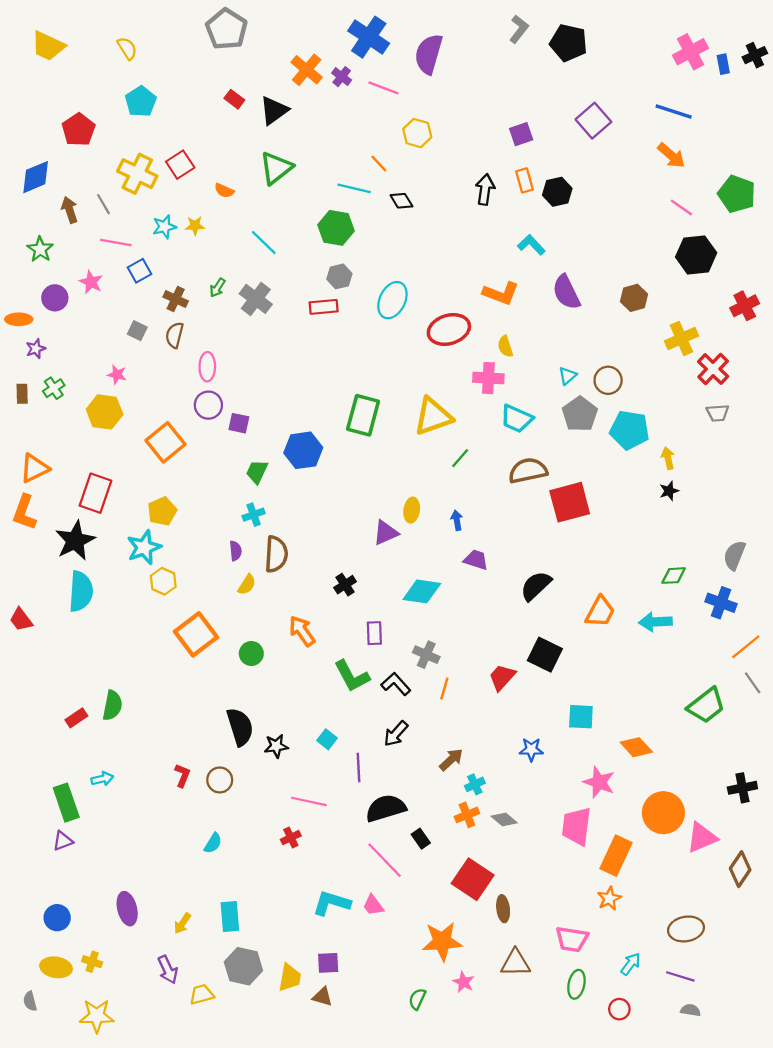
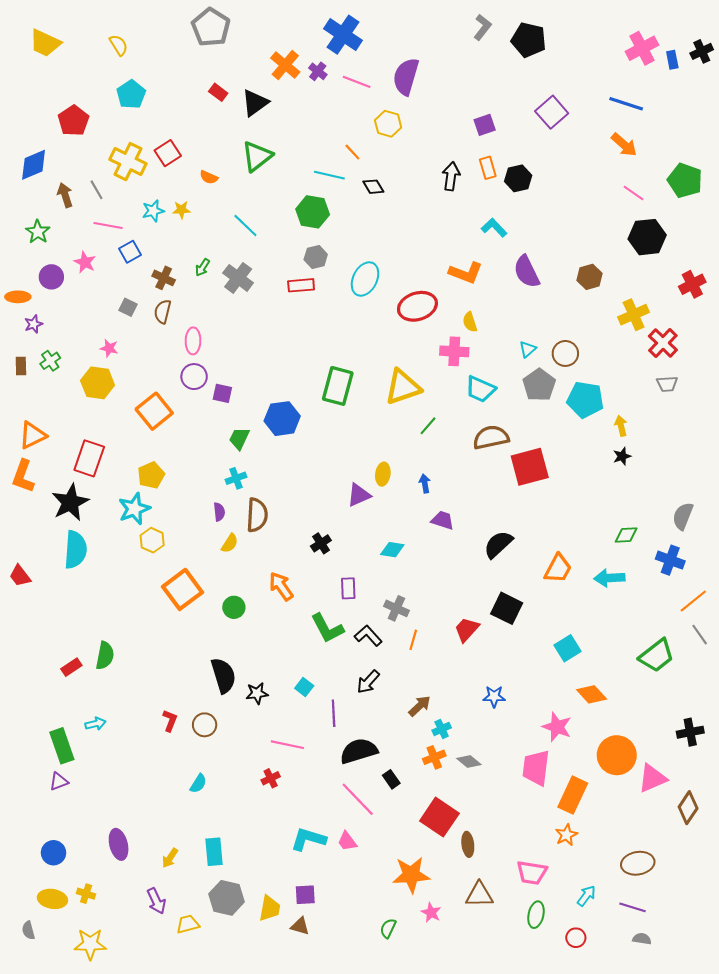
purple semicircle: (429, 54) -> (406, 77), moved
cyan diamond: (422, 591) -> (392, 550), size x0.7
cyan square: (581, 717) -> (567, 648), moved, turned -35

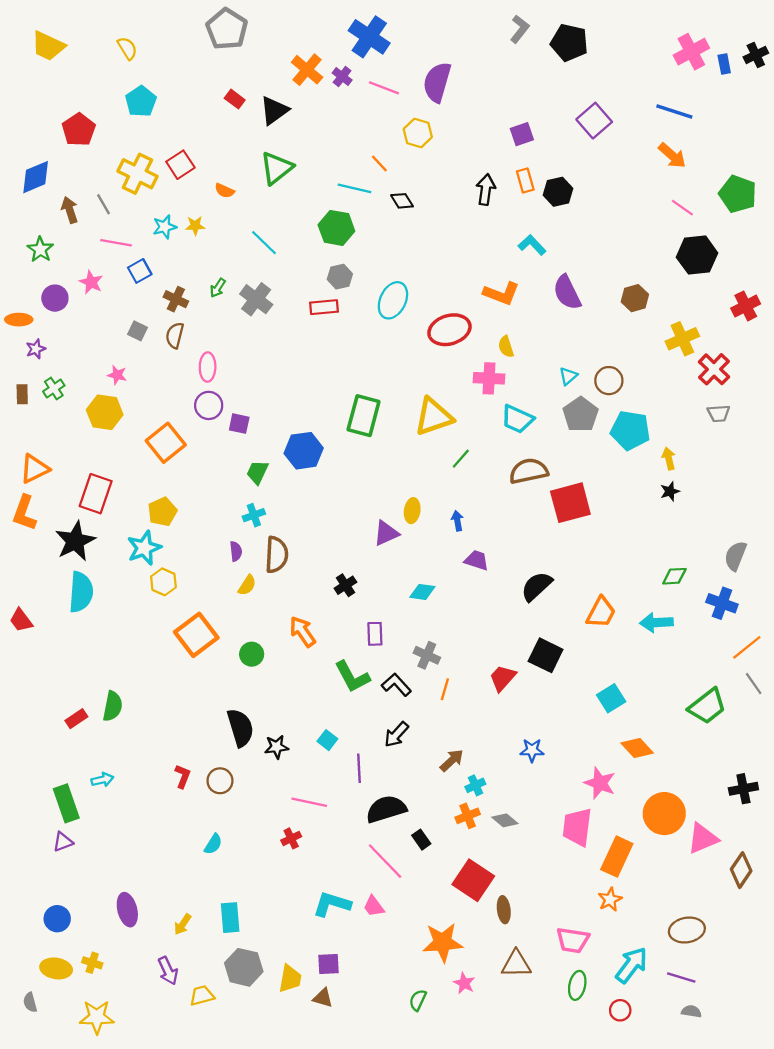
cyan arrow: (586, 896) -> (631, 965), size x1.6

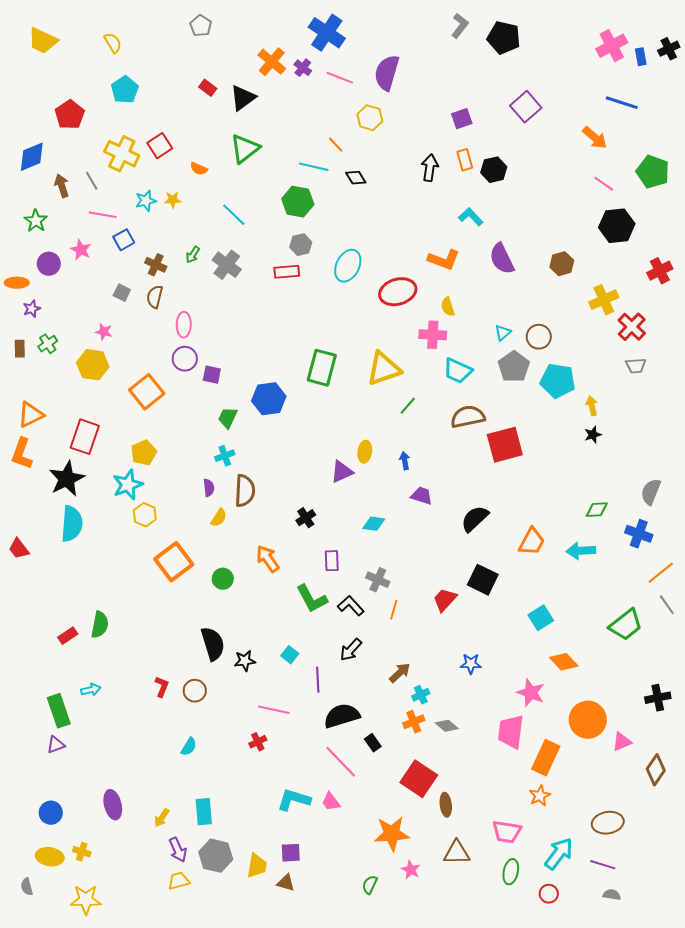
gray pentagon: (227, 29) -> (201, 26), size x0.6
blue line: (674, 112) -> (622, 103), moved
pink triangle: (703, 838) -> (622, 742), size x0.7
purple arrow: (168, 971) -> (178, 850), moved

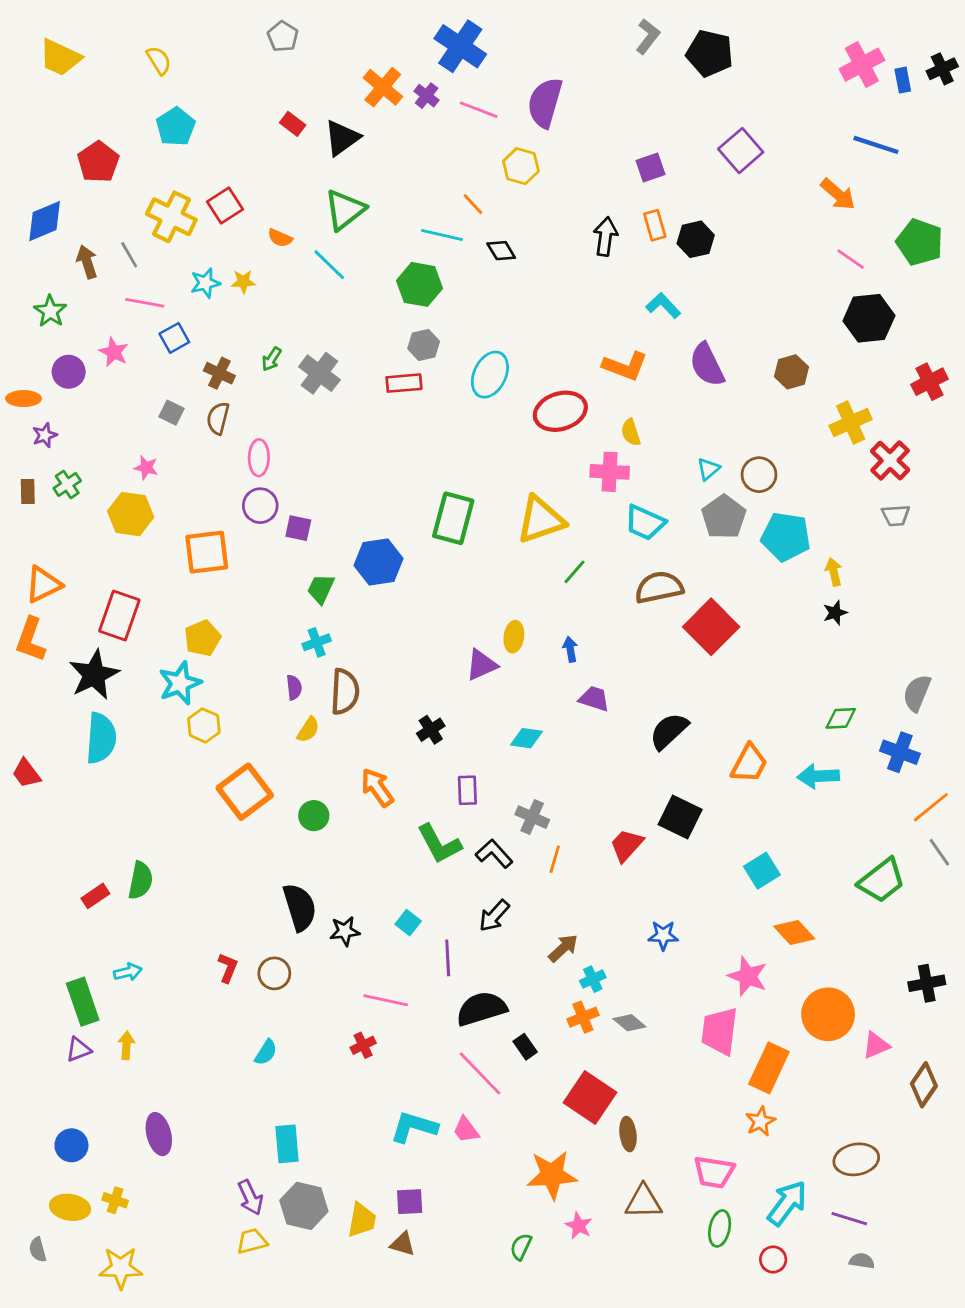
cyan line: (234, 215) -> (329, 265), moved
orange square: (147, 392) -> (207, 552), turned 32
red square: (505, 445) -> (711, 627), turned -30
yellow arrow: (162, 818) -> (126, 1045), moved, turned 150

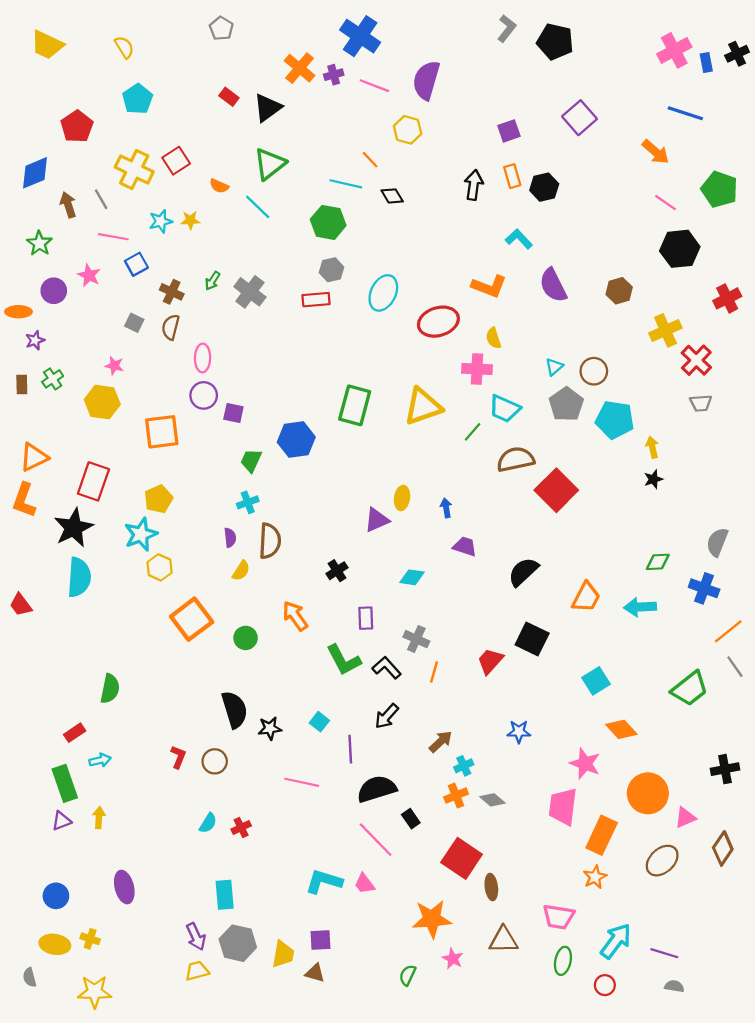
purple cross: (427, 96) -> (334, 75), turned 36
green line: (574, 572) -> (473, 432), moved
red rectangle: (95, 896) -> (75, 733), moved
red cross: (363, 1045) -> (241, 828), moved
brown ellipse: (856, 1159) -> (662, 861), moved, turned -32

